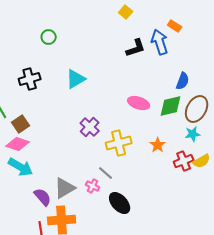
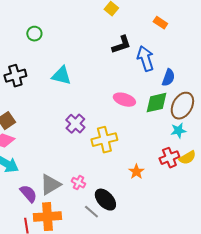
blue arrow: (160, 42) -> (145, 59), moved
cyan triangle: (76, 79) -> (61, 76), turned 45
orange star: (158, 145) -> (136, 172), moved
gray line: (106, 173) -> (91, 212), moved

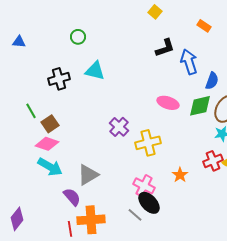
cyan triangle: (61, 76) -> (95, 71), moved
pink cross: (78, 183) -> (144, 186), moved, size x1.5
gray triangle: (50, 185) -> (88, 175), moved

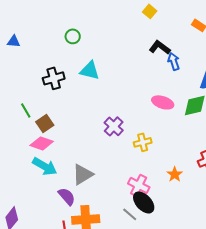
black L-shape: (165, 48) -> (160, 47), turned -125
blue arrow: (189, 62) -> (174, 61), moved, size x0.7
yellow cross: (148, 143) -> (143, 142), size x0.7

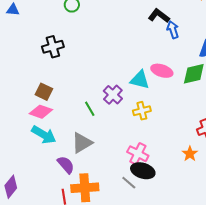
cyan triangle: (90, 70) -> (140, 80), moved
green line: (26, 110) -> (90, 109), moved
brown square: (45, 123) -> (44, 92), turned -30
orange star: (175, 174) -> (190, 154), moved
black ellipse: (144, 202) -> (143, 171), turned -30

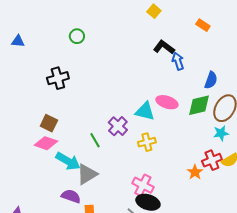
cyan arrow: (44, 135) -> (68, 161), moved
orange star: (190, 154) -> (195, 172), moved
purple semicircle: (66, 165) -> (71, 196), turned -30

